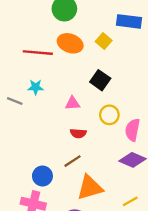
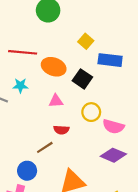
blue rectangle: (129, 21) -> (110, 60), moved
orange ellipse: (70, 43) -> (54, 67), moved
pink semicircle: (132, 130) -> (113, 126), turned -85
brown line: (72, 161) -> (45, 147), moved

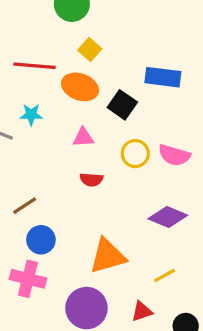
yellow square: (86, 41) -> (90, 50), moved
pink semicircle: (113, 126) -> (174, 155), moved
brown line: (45, 147) -> (25, 206), moved

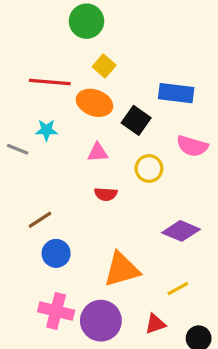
pink semicircle: (174, 155) -> (192, 146), moved
pink cross: (28, 279) -> (56, 311), moved

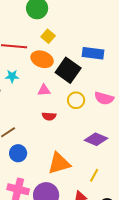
black square: (136, 120) -> (68, 70), size x1.4
pink semicircle: (192, 146) -> (104, 98), moved
yellow line: (178, 289) -> (94, 175), turned -32

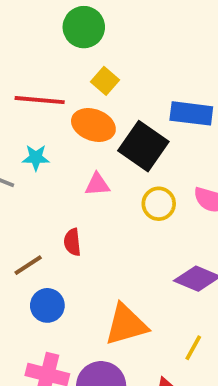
red semicircle: (49, 116) -> (72, 242), moved, turned 80

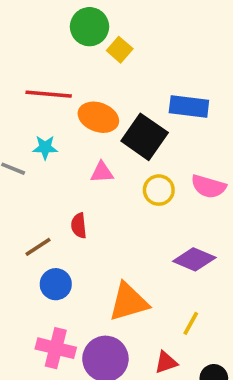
yellow square: (105, 81) -> (120, 50), moved

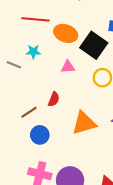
red semicircle: (79, 226) -> (54, 99), turned -152
orange triangle: (129, 302) -> (84, 123), moved

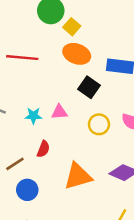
orange ellipse: (66, 33) -> (77, 54), moved
black square: (94, 45) -> (89, 87), size x0.7
cyan star: (33, 52) -> (33, 116), moved

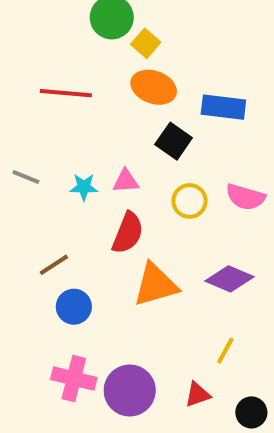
red semicircle: (43, 149) -> (128, 233), moved, size x1.5

